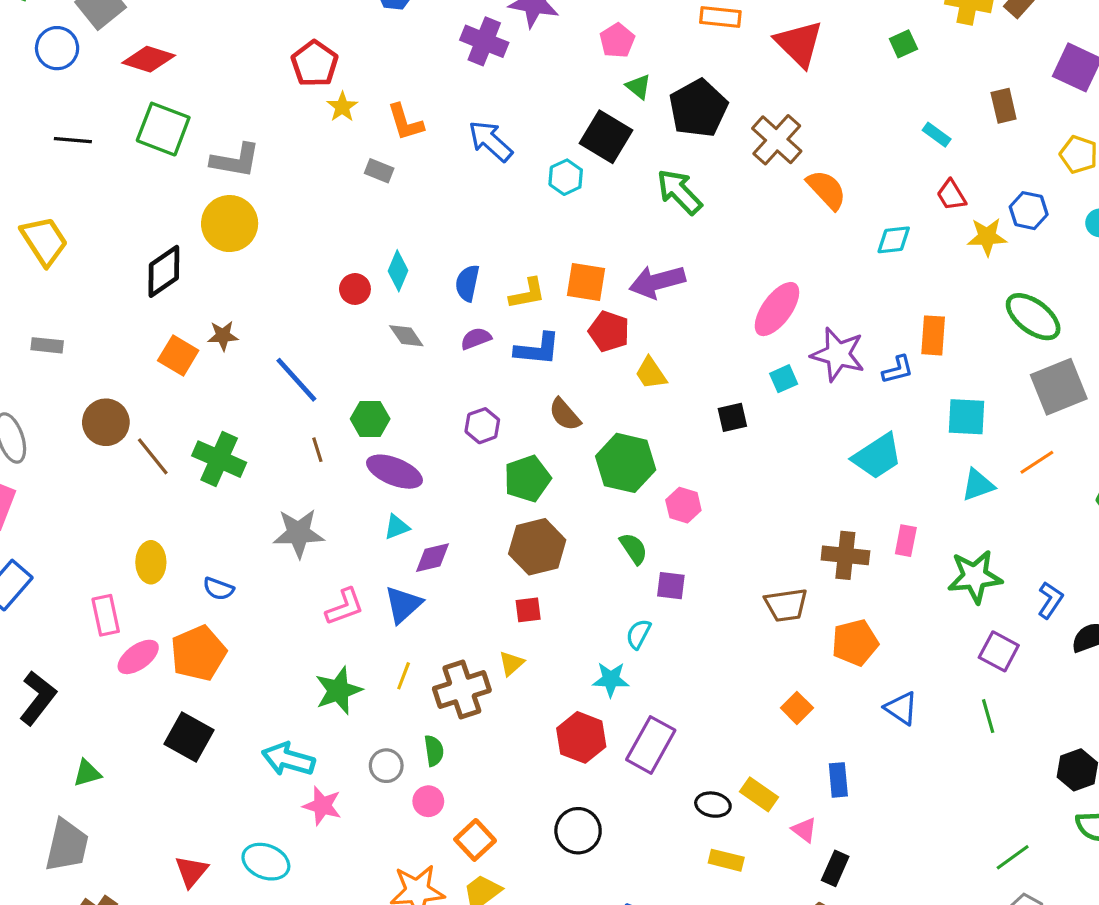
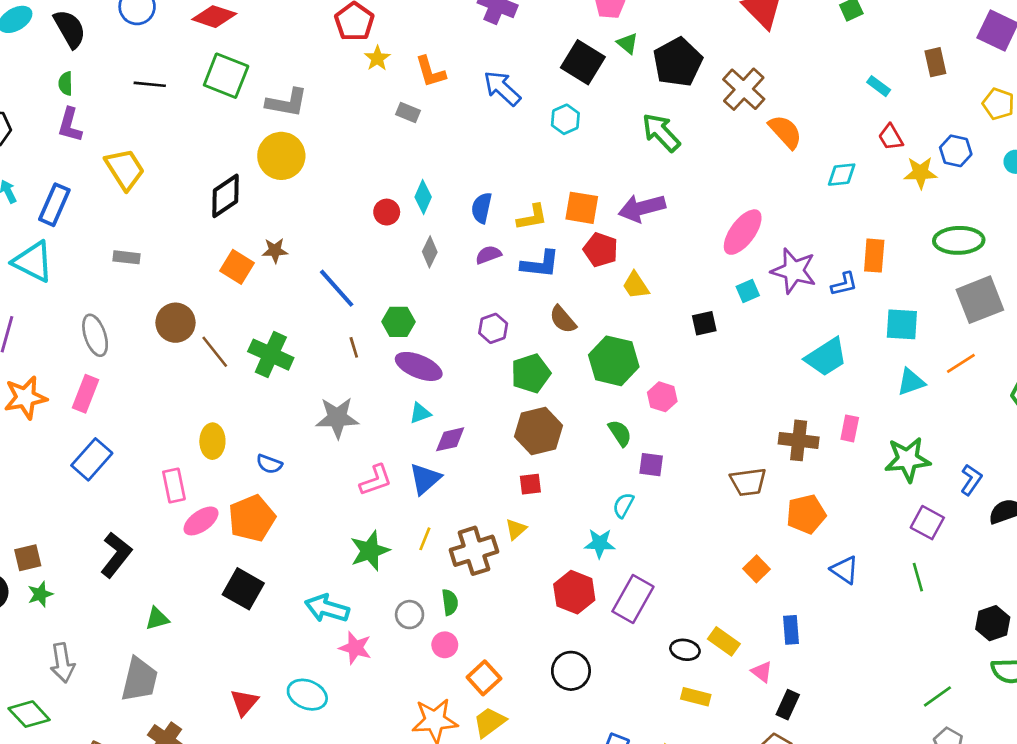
black square: (606, 137) -> (583, 62), moved
green ellipse: (1033, 317) -> (959, 240), turned -39
gray diamond: (406, 336) -> (430, 252), turned 60

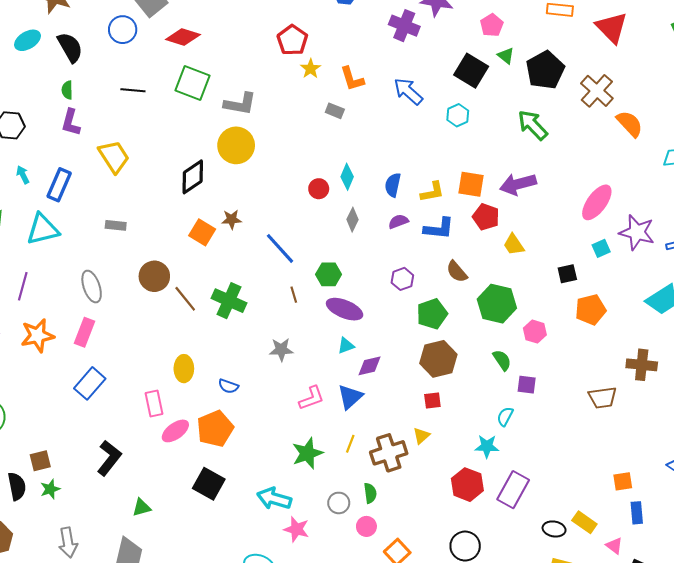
cyan triangle: (33, 262) -> (43, 229), turned -40
gray star: (337, 418) -> (281, 350), size x0.7
orange pentagon: (806, 514) -> (591, 310), moved
orange square: (757, 569) -> (623, 481), moved, turned 36

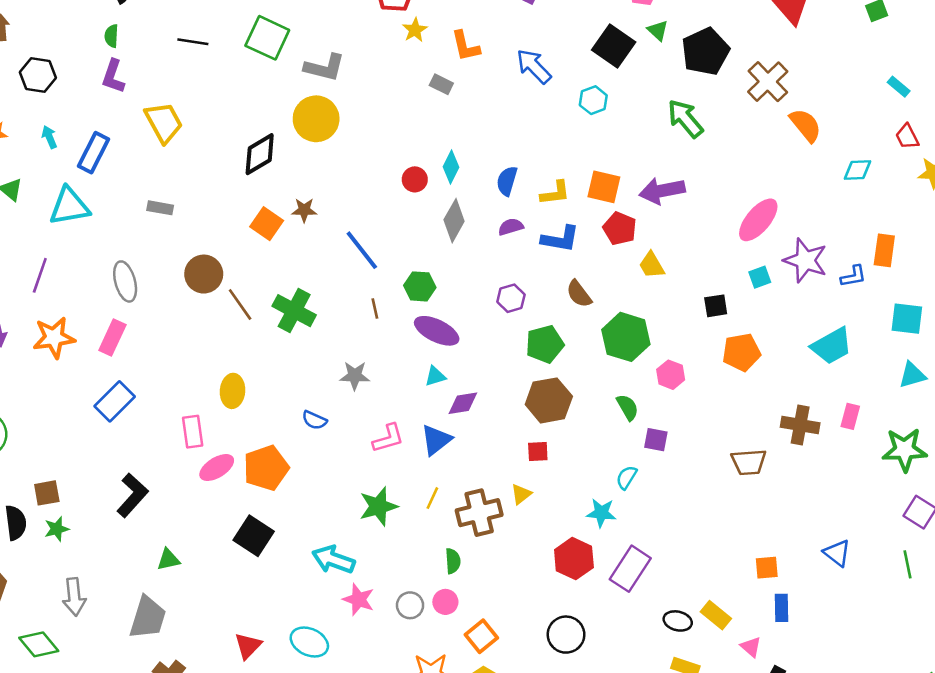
gray diamond: (353, 220) -> (454, 221), size x1.4
blue semicircle: (228, 386) -> (314, 420), moved
gray circle: (339, 503) -> (410, 605), moved

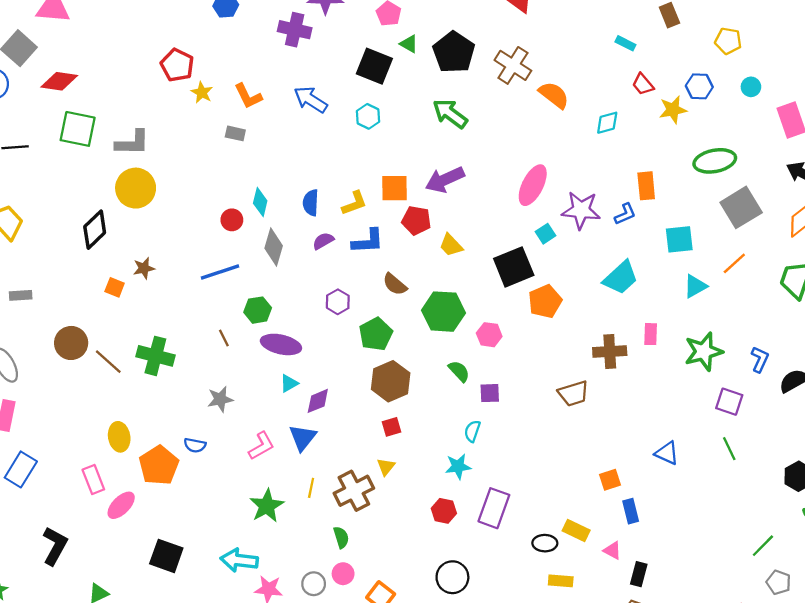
orange square: (267, 224) -> (115, 287), size x0.7
blue line: (362, 250) -> (220, 272), moved, turned -57
black square: (716, 306) -> (514, 267), size x1.8
orange pentagon: (266, 468) -> (159, 465), moved
red hexagon: (574, 559) -> (444, 511), size x0.7

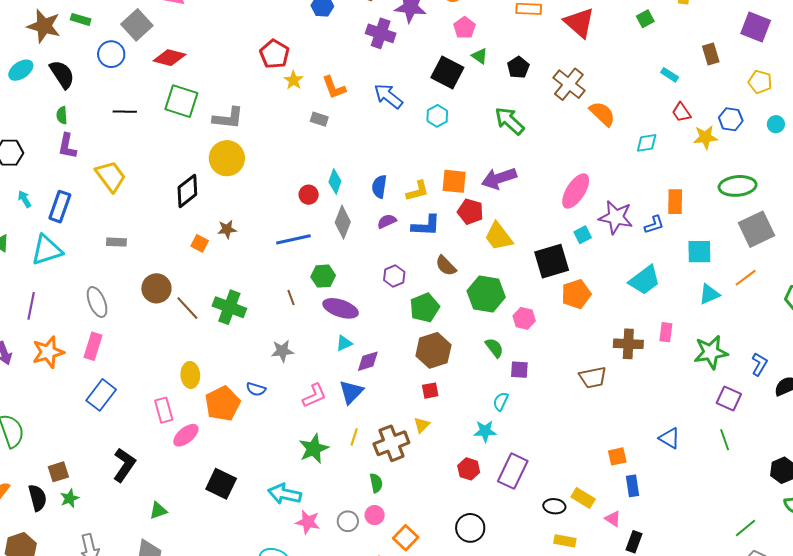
black pentagon: (454, 52) -> (518, 67), size x0.6
yellow trapezoid: (451, 245) -> (499, 236), size x1.4

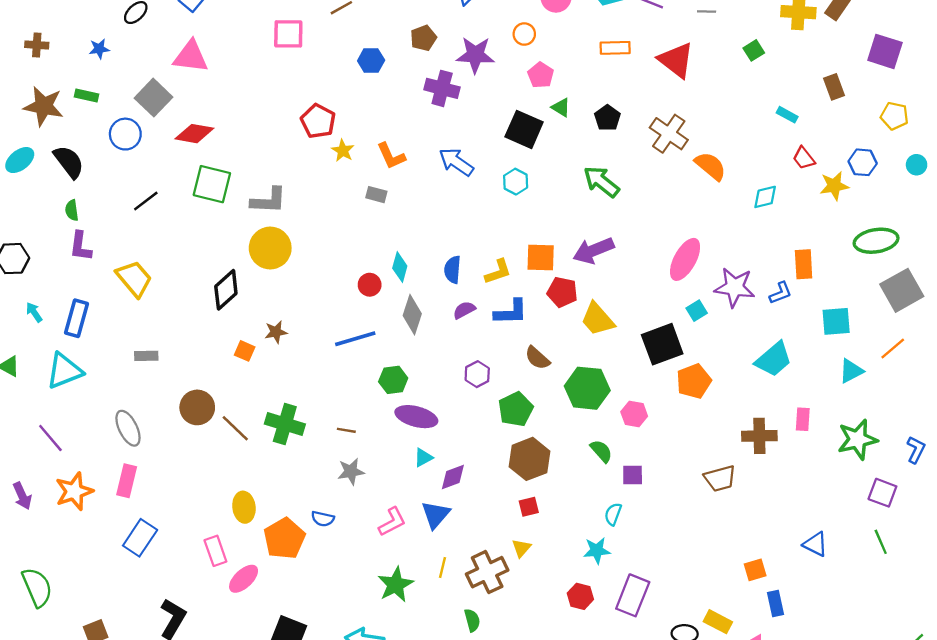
black line: (125, 112) -> (146, 201), turned -35
brown line: (291, 298) -> (346, 430), moved, turned -56
purple line: (31, 306) -> (50, 438), turned -48

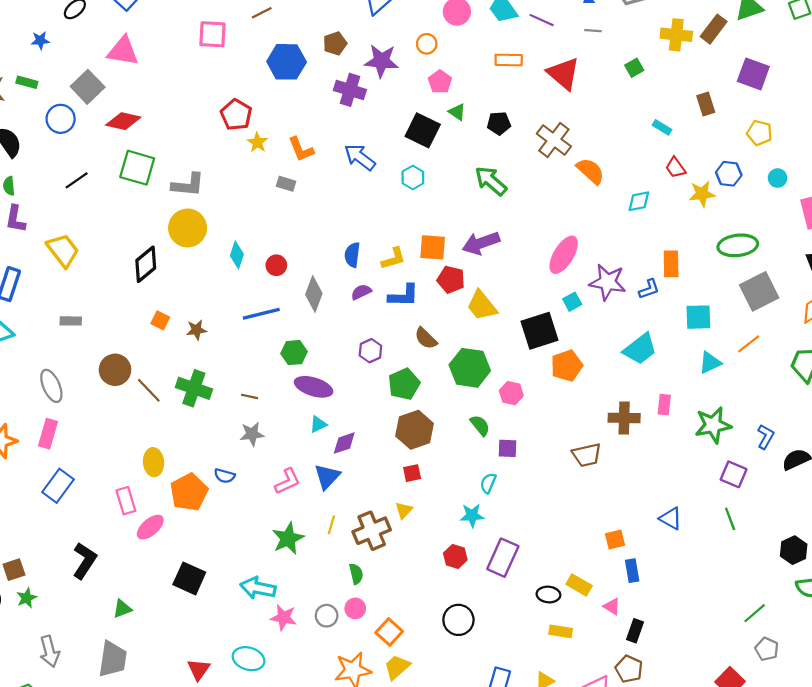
blue hexagon: (371, 60) -> (287, 62), size x1.6
black pentagon: (607, 118) -> (499, 123), turned 30
cyan diamond: (400, 267) -> (237, 255), moved
brown star: (276, 332) -> (197, 330), moved

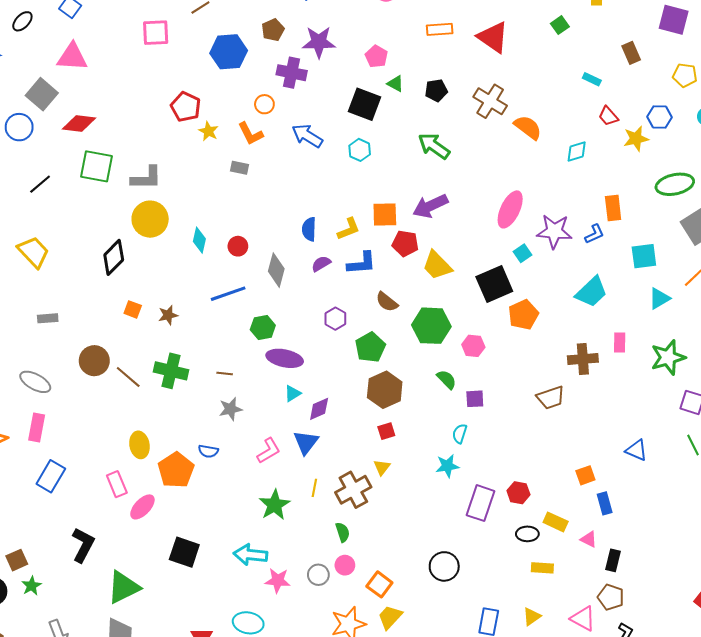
orange circle: (427, 44) -> (264, 104), moved
gray ellipse: (51, 386) -> (35, 382), turned -32
red hexagon: (455, 556) -> (518, 493), moved
green triangle: (122, 609) -> (123, 587), size x1.8

